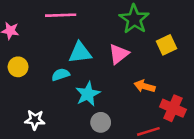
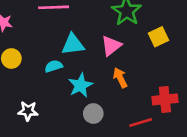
orange arrow: (145, 86) -> (120, 78), moved, turned 48
red cross: (173, 108) -> (165, 99), turned -30

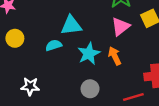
pink triangle: (111, 46) -> (121, 27), moved
cyan star: (80, 85) -> (89, 54), moved

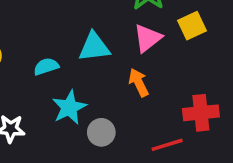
cyan triangle: (71, 25) -> (94, 47), moved
cyan star: (89, 54) -> (69, 107), moved

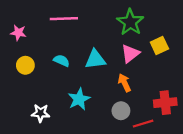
cyan semicircle: (46, 67) -> (61, 61), moved, turned 42
gray circle: (101, 132) -> (121, 111), moved

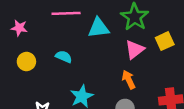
cyan triangle: (95, 59) -> (99, 28), moved

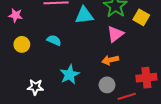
yellow square: (165, 41) -> (141, 17), moved, turned -35
orange arrow: (129, 80) -> (110, 60), turned -77

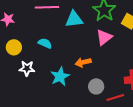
orange arrow: (110, 60) -> (83, 62), moved
white star: (35, 87) -> (27, 68), moved

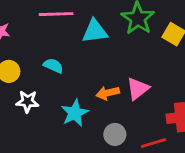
pink triangle: (104, 37) -> (138, 89), moved
gray circle: (96, 86) -> (115, 134), moved

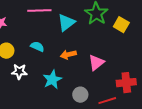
cyan triangle: (95, 31) -> (66, 23), turned -30
orange arrow: (108, 93) -> (68, 55), moved

